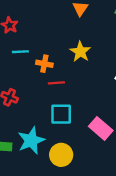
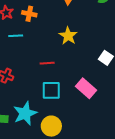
orange cross: (44, 64) -> (29, 14), moved
pink rectangle: (101, 128) -> (86, 88), moved

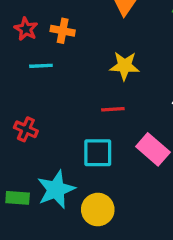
yellow star: (68, 36) -> (125, 66), turned -30
red line: (47, 63) -> (113, 109), moved

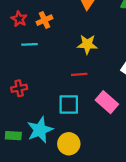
orange cross: (63, 31) -> (45, 20), turned -35
red cross: (26, 129) -> (19, 88), turned -35

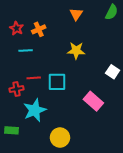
red line: (79, 74) -> (34, 78), moved
cyan square: (69, 104) -> (57, 82), moved
cyan star: (40, 130) -> (35, 110), moved

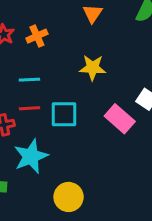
cyan line: (26, 51) -> (29, 80), moved
pink rectangle: (93, 101) -> (120, 119), moved

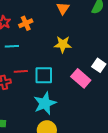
cyan line: (29, 80) -> (12, 46), moved
cyan star: (31, 156) -> (45, 103), moved

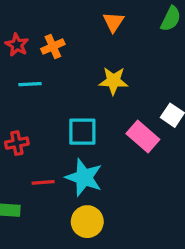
red line: (21, 71) -> (43, 182), moved
cyan star: (45, 103) -> (84, 177), turned -30

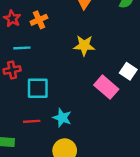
cyan square: (82, 132) -> (38, 88), moved
red cross: (17, 143) -> (12, 70), moved
cyan star: (84, 177) -> (62, 118), size x0.7

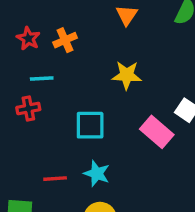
cyan square: (38, 88) -> (90, 125), moved

